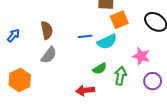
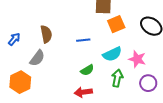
cyan semicircle: (107, 42) -> (112, 54), moved
gray semicircle: (49, 55) -> (37, 58), moved
green semicircle: (100, 69) -> (87, 70), moved

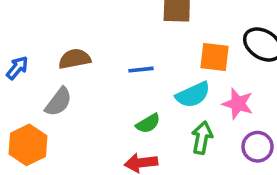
orange square: (116, 24) -> (214, 57), moved, turned 30
brown semicircle: (46, 34) -> (75, 59), turned -90

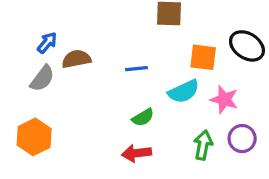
blue arrow: (17, 68) -> (47, 43), moved
gray semicircle: (58, 102) -> (42, 78), moved
green arrow: (202, 138) -> (203, 145), moved

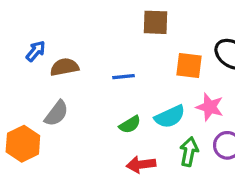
gray semicircle: (42, 78) -> (56, 113), moved
cyan semicircle: (184, 91) -> (170, 117), moved
red arrow: (136, 153) -> (141, 164), moved

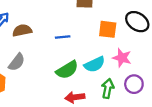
green semicircle: (130, 125) -> (67, 70), size x1.5

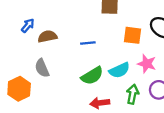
gray semicircle: (17, 62) -> (42, 68), turned 120

